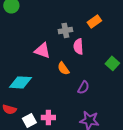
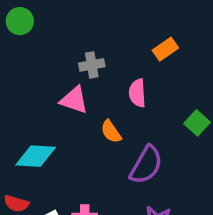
gray cross: (65, 30) -> (92, 65), moved
purple semicircle: (83, 87) -> (146, 165), size x1.6

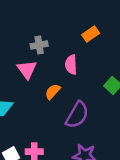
pink triangle: (74, 100) -> (27, 70), turned 35
orange semicircle: (111, 132) -> (53, 92), turned 77

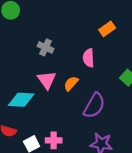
gray cross: (39, 45) -> (45, 47), moved, turned 35
pink triangle: (27, 70) -> (47, 80), moved

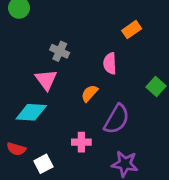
pink triangle: (47, 80) -> (46, 80), moved
pink cross: (54, 140) -> (81, 142), moved

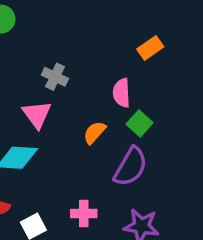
green square: (156, 87) -> (140, 123), moved
pink cross: (81, 142) -> (84, 213), moved

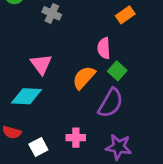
gray cross: (55, 77) -> (52, 13), moved
orange semicircle: (95, 132) -> (84, 78), size x1.4

